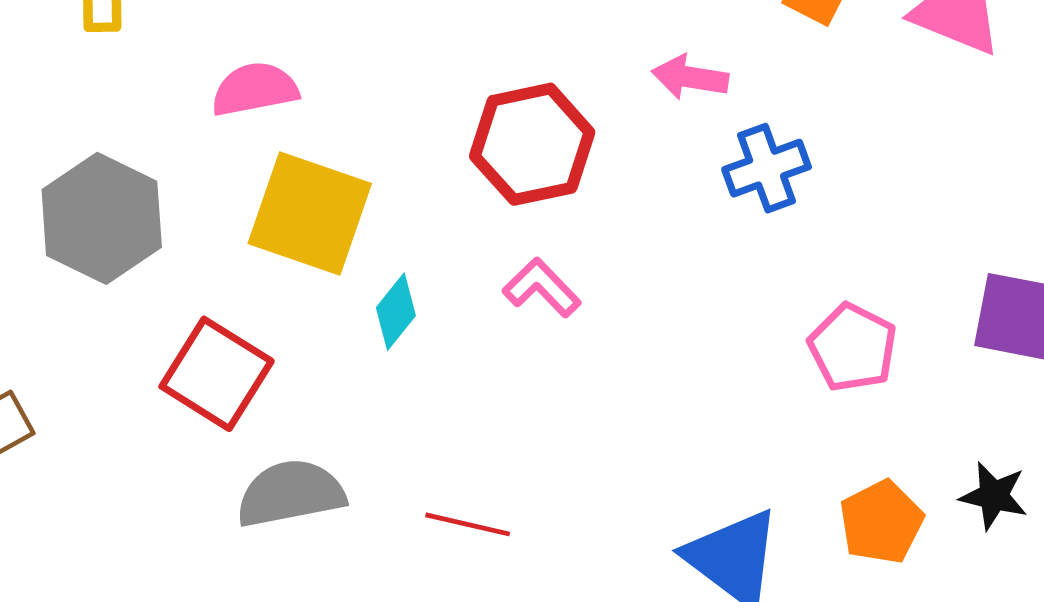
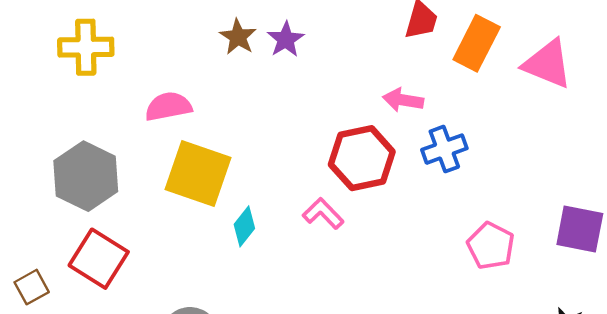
red hexagon: (532, 144) -> (362, 158), moved
red square: (217, 374) -> (99, 259), moved

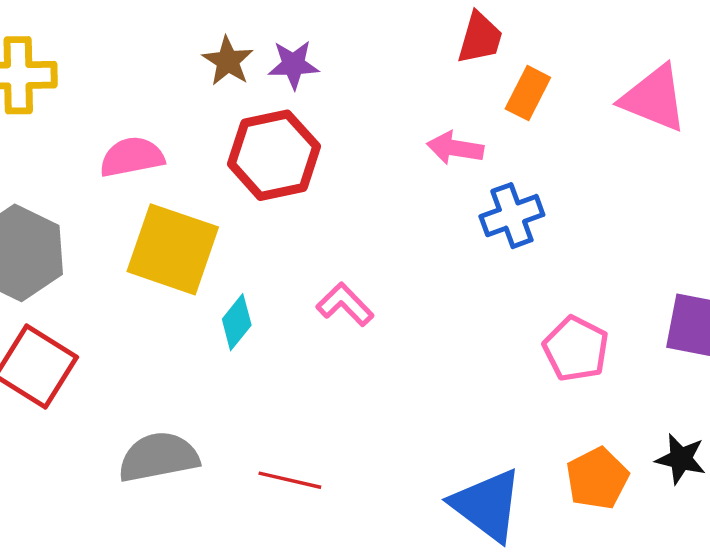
purple star: (286, 39) -> (293, 65), turned 30
orange rectangle: (477, 43) -> (528, 93), moved, size x0.7
red hexagon: (362, 158) -> (274, 155), moved

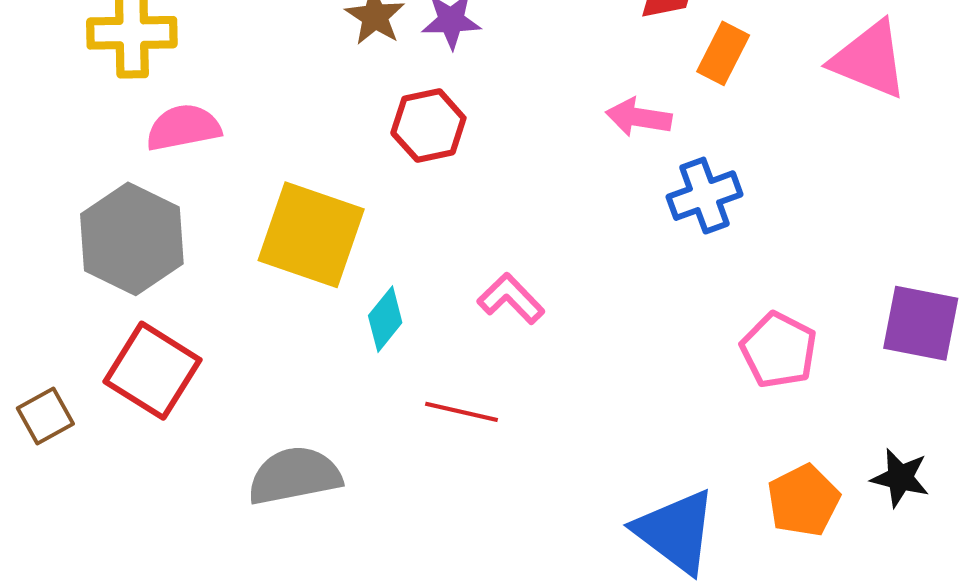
red hexagon: (274, 155) -> (428, 126), size x0.7
pink semicircle: (132, 157) -> (183, 128), moved
red line: (290, 480) -> (461, 412), moved

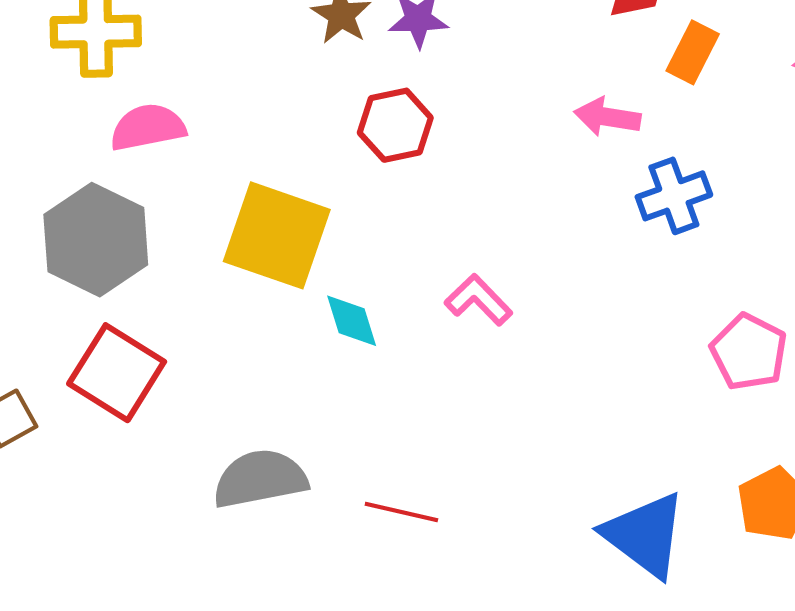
cyan diamond: (385, 319) -> (352, 321), turned -56
red line: (461, 412) -> (401, 512), moved

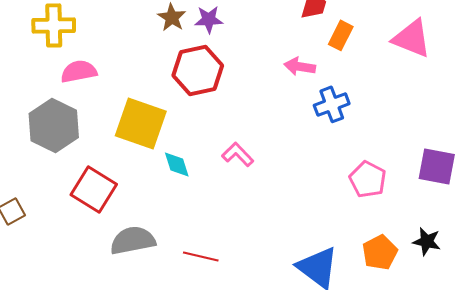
red hexagon: (395, 125) -> (198, 70), size x1.4
red square: (117, 373) -> (94, 189), moved

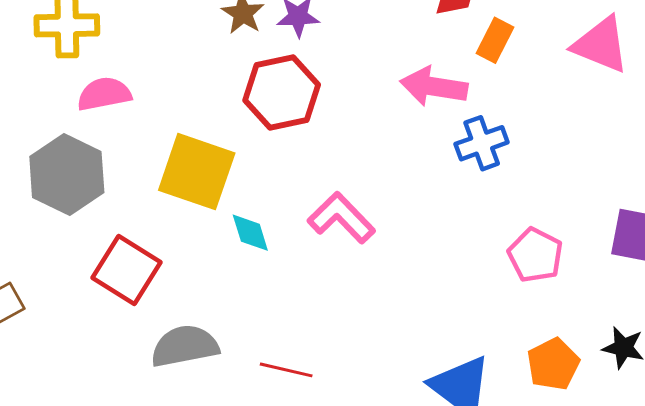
pink arrow: (300, 66) -> (434, 87), size x1.4
pink L-shape: (238, 154) -> (341, 218), size x1.4

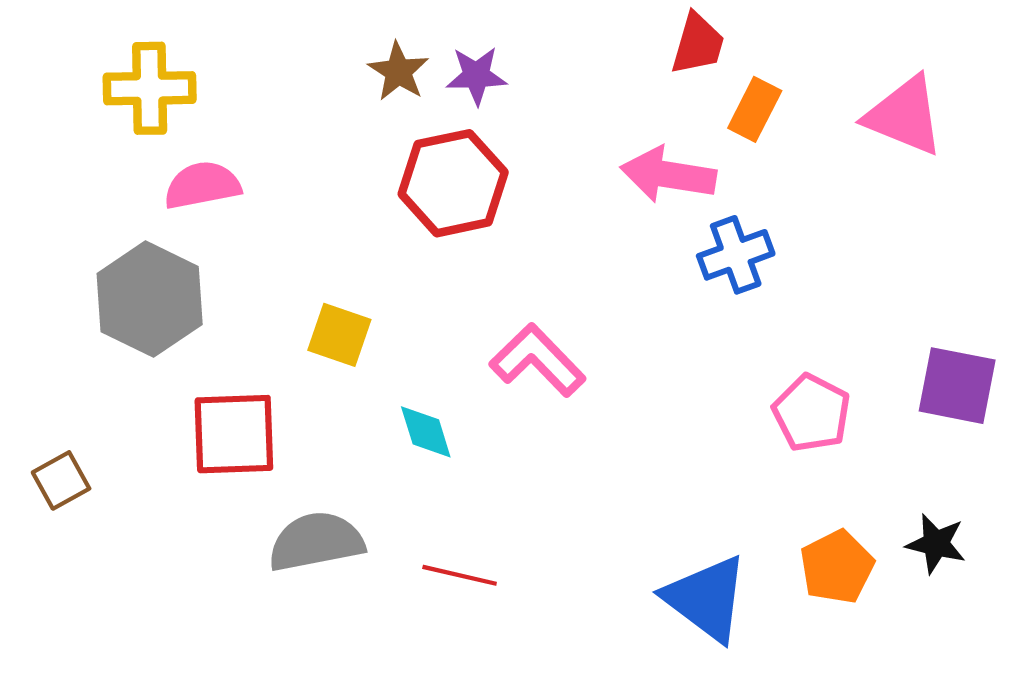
yellow square: (197, 172) -> (339, 335), moved, size x0.6
cyan diamond: (250, 233) -> (426, 432), moved
red square: (127, 270) -> (234, 434), turned -34

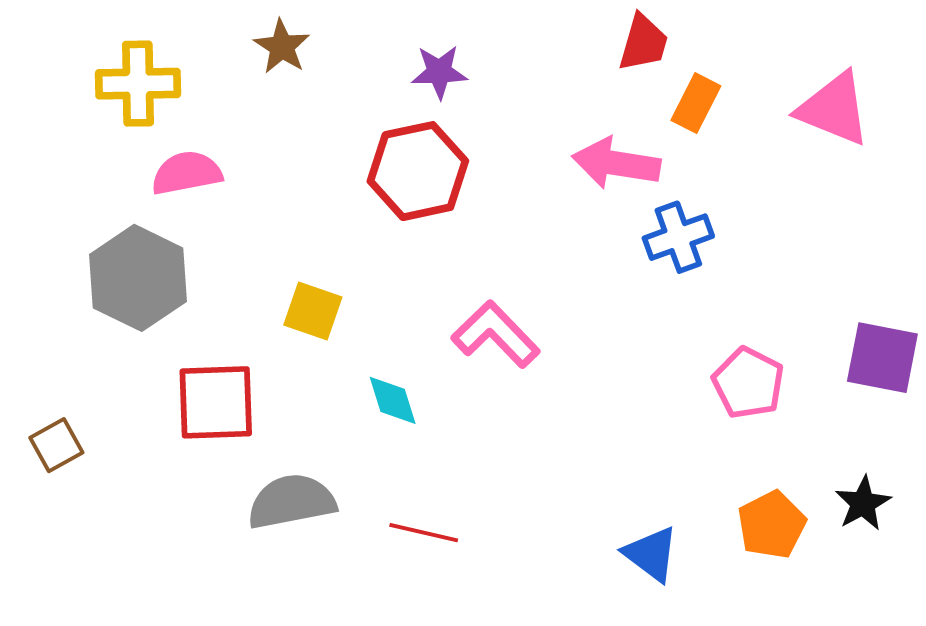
brown star: (398, 71) -> (282, 47), moved
black star: (936, 544) -> (863, 503), turned 30
blue triangle: (706, 598) -> (651, 554), size x0.7

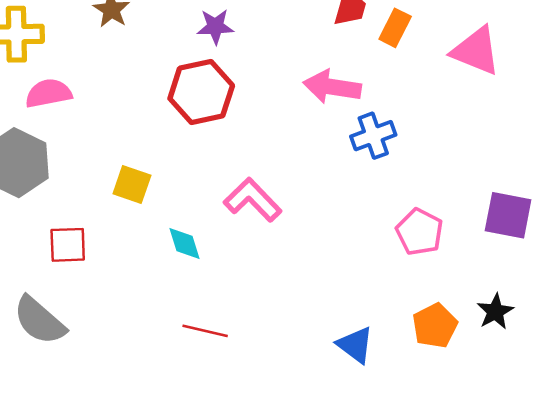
orange rectangle: (696, 103) -> (395, 28), moved
red square: (216, 402) -> (68, 245), size x0.7
gray semicircle: (292, 501) -> (39, 321), moved, turned -128

